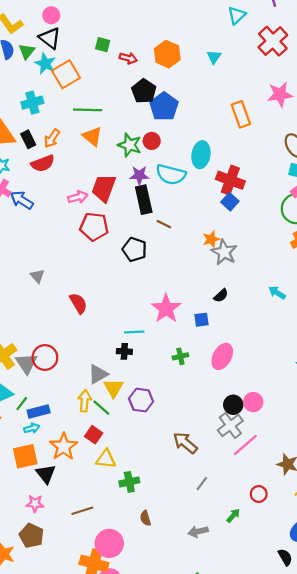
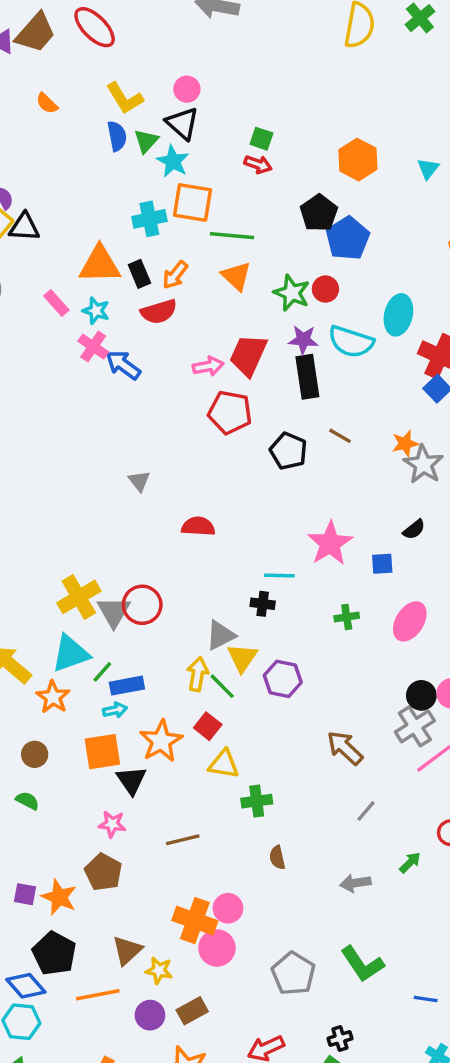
red arrow: (128, 58) -> (258, 164), moved
orange square: (66, 74) -> (193, 203), moved, turned 36
brown line: (164, 224) -> (340, 436), moved
red semicircle: (78, 303) -> (198, 526), turned -60
pink circle: (109, 543) -> (228, 908), moved, size x0.7

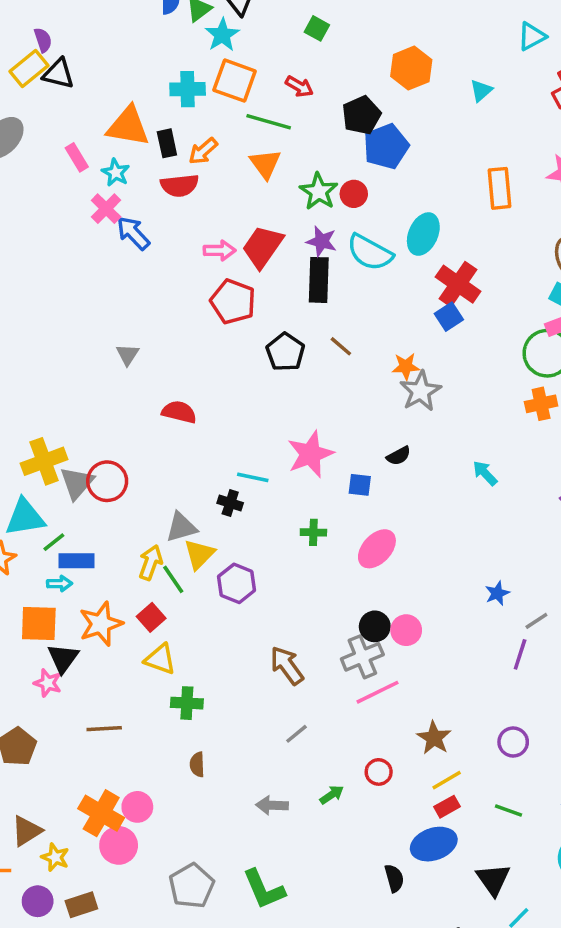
red arrow: (258, 164) -> (299, 87), moved
pink star: (112, 824) -> (48, 683), moved

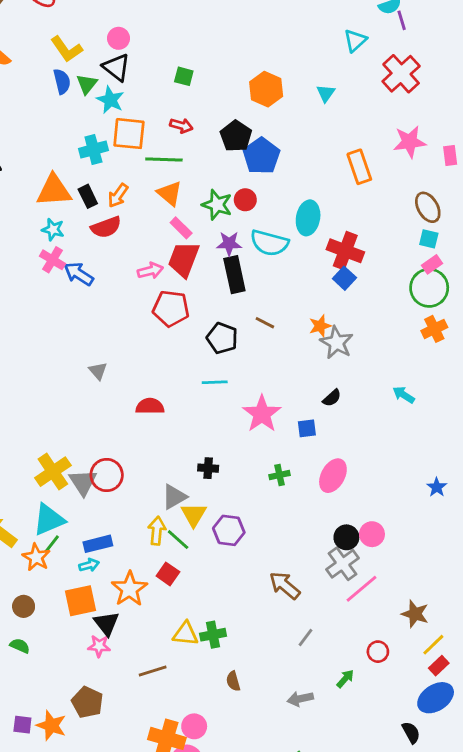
pink rectangle: (77, 157) -> (181, 228), moved
cyan line: (253, 477) -> (215, 382), moved
green line: (54, 542) -> (52, 544), moved
yellow triangle: (160, 659) -> (185, 634), moved

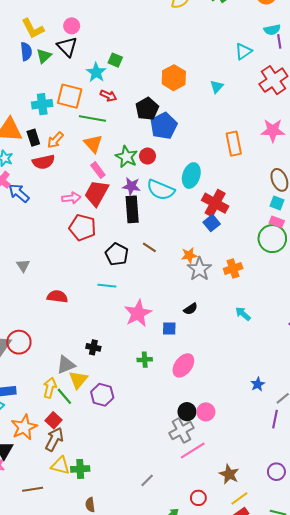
cyan star: (110, 100) -> (96, 72), moved
pink rectangle: (432, 264) -> (277, 222), turned 48
orange cross: (434, 329) -> (233, 268), moved
brown arrow: (285, 585) -> (54, 439), moved, turned 70

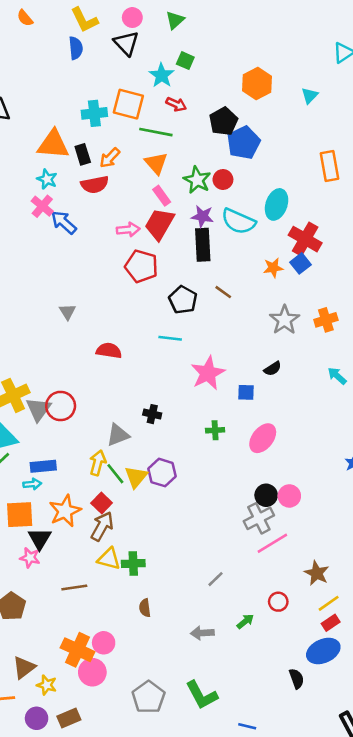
green triangle: (44, 56) -> (175, 20), moved
orange star: (189, 255) -> (273, 268), moved
yellow triangle: (78, 380) -> (136, 477), moved

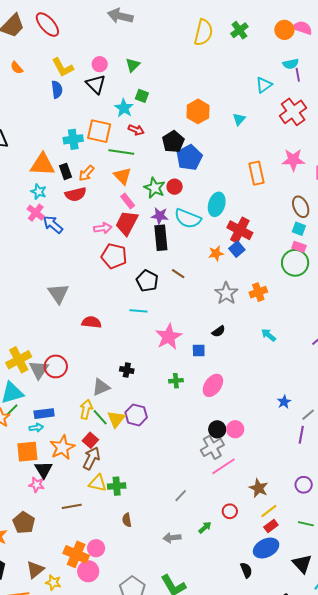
gray triangle: (67, 312) -> (58, 293), size x1.6

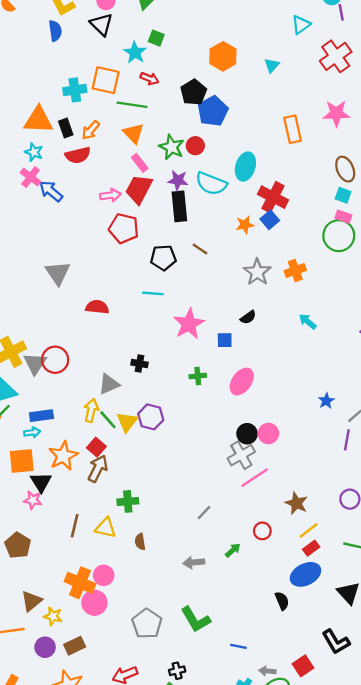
black pentagon: (147, 281) -> (163, 258), turned -30
yellow triangle: (98, 483) -> (106, 528), moved
brown line: (72, 506) -> (75, 526), turned -66

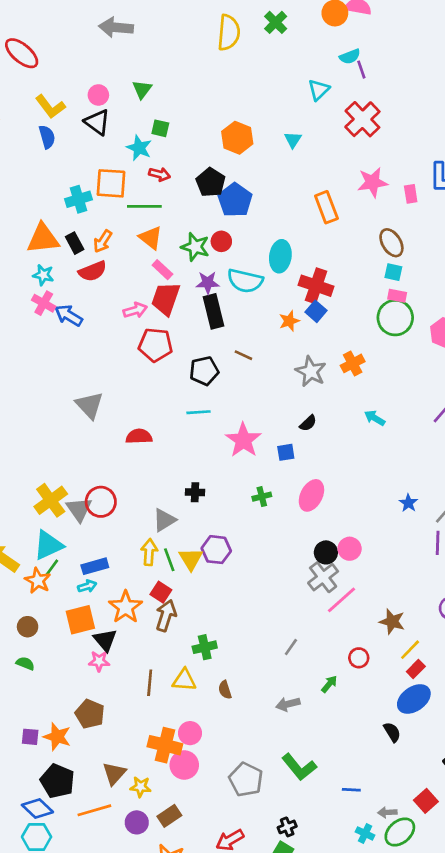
green line: (108, 420) -> (169, 560), turned 30

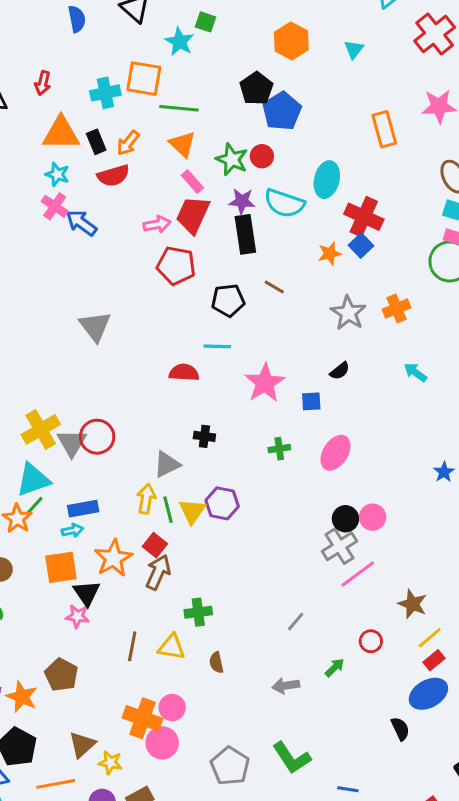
red arrow: (159, 174) -> (43, 83), moved, turned 84
red semicircle: (139, 436) -> (184, 373), moved

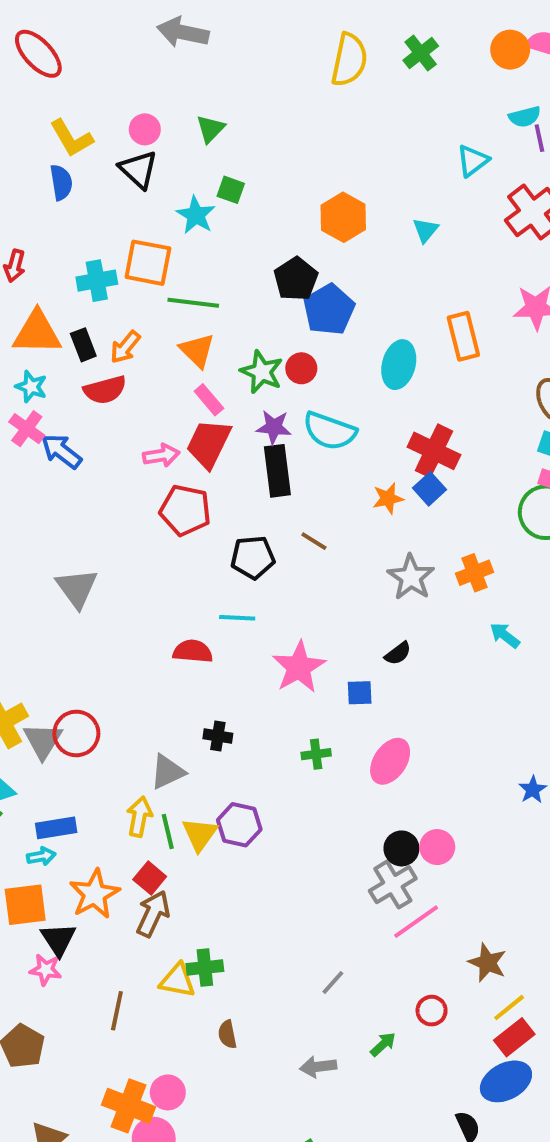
cyan ellipse: (327, 180) -> (399, 365), moved
cyan arrow: (415, 372) -> (505, 635), moved
yellow triangle: (172, 647) -> (177, 981), moved
red rectangle: (434, 660) -> (514, 1037), size x1.4

